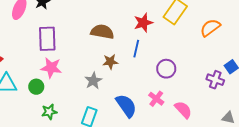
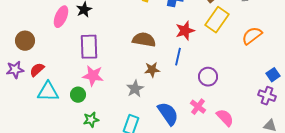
purple cross: (215, 80) -> (267, 96), moved

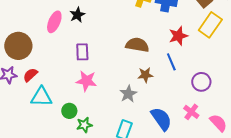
brown circle: (25, 41) -> (18, 46), size x1.4
purple rectangle: (89, 47) -> (82, 52), size x0.7
blue line: (178, 57) -> (171, 62), turned -36
green circle: (78, 95) -> (69, 111), moved

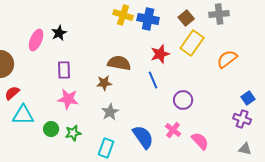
brown star: (145, 75) -> (104, 83), moved
green star: (84, 125) -> (73, 133), moved

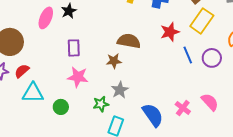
blue line: (153, 80) -> (188, 55), moved
purple circle: (183, 100) -> (212, 58), moved
green star: (73, 133) -> (101, 104), moved
pink semicircle: (200, 141) -> (210, 102), moved

